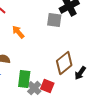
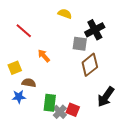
brown diamond: (64, 63) -> (90, 65), moved
black arrow: (80, 73) -> (106, 97), size x1.5

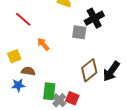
brown diamond: (90, 65) -> (89, 70), moved
black arrow: (106, 97) -> (111, 71), moved

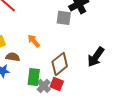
orange arrow: (43, 44) -> (34, 41), moved
brown diamond: (89, 70) -> (60, 64), moved

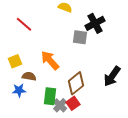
orange arrow: (34, 41) -> (50, 60), size x1.5
red square: (57, 84) -> (73, 103), turned 32

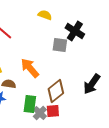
black cross: (95, 23) -> (75, 31), turned -30
red square: (73, 103) -> (53, 111), turned 32

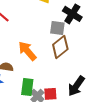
black arrow: (92, 84) -> (76, 86), moved
brown diamond: (56, 91) -> (60, 47), moved

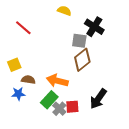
orange arrow: (27, 51) -> (57, 81), moved, turned -35
green rectangle: (27, 87) -> (49, 100), turned 36

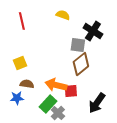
red line: (23, 28) -> (22, 21), moved, turned 36
yellow square: (14, 65) -> (20, 63), moved
red square: (72, 107) -> (71, 91), moved

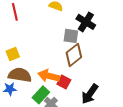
brown semicircle: (27, 84) -> (20, 75), size x1.6
red square: (71, 91) -> (64, 82), turned 32

